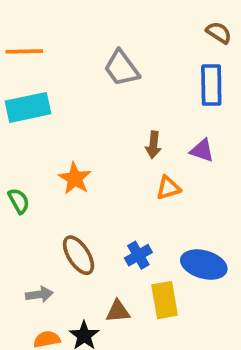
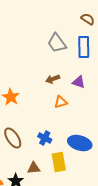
gray trapezoid: (122, 68) -> (57, 43), moved
brown arrow: (153, 145) -> (53, 79), turned 64
blue cross: (138, 255) -> (45, 138), turned -32

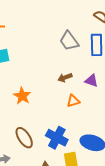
blue cross: (45, 138) -> (57, 138), size x1.5

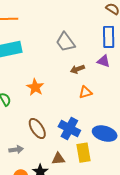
gray trapezoid: (69, 41) -> (65, 42), moved
purple triangle: (91, 81) -> (104, 61), moved

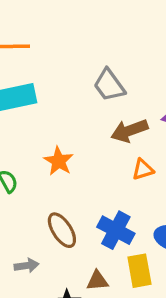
brown arrow: (77, 69) -> (129, 131), size x1.5

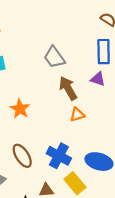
brown arrow: (129, 131) -> (68, 88), turned 80
yellow rectangle: (139, 271) -> (75, 183), turned -30

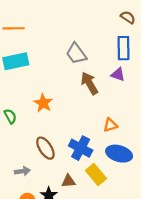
orange triangle: (77, 115) -> (110, 125), moved

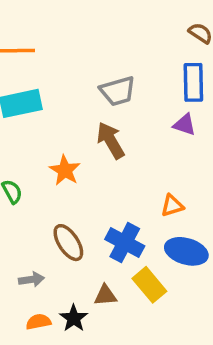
gray trapezoid: (76, 54) -> (118, 91), turned -70
brown arrow: (89, 83) -> (111, 140), moved

